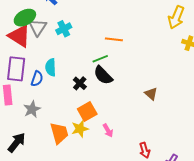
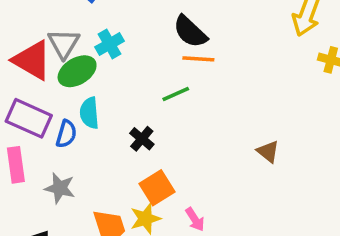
green ellipse: (25, 18) -> (77, 71), moved
purple rectangle: (16, 69) -> (29, 118), turned -70
black semicircle: (103, 75) -> (190, 32), moved
gray star: (32, 109) -> (60, 188), turned -30

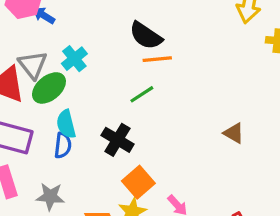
blue semicircle: (66, 134) -> (63, 145), moved
black cross: (142, 139) -> (118, 140), size x1.4

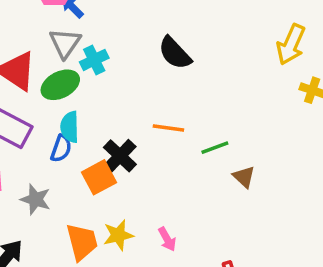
orange line: (157, 59) -> (168, 128), moved
gray triangle: (33, 65) -> (65, 43), moved
green line: (142, 94) -> (215, 148), moved
orange square: (138, 182) -> (99, 177), moved

